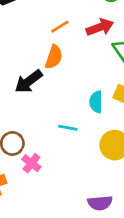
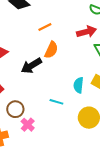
orange line: (60, 27) -> (45, 27), moved

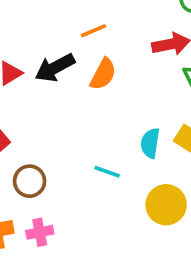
black arrow: (31, 66) -> (55, 68), moved
pink cross: (28, 125) -> (40, 232), moved, turned 32

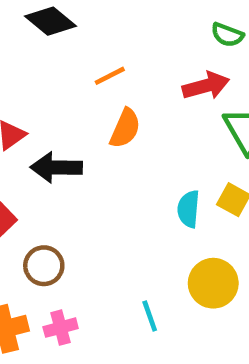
black arrow: (55, 68) -> (56, 168), moved, turned 33
cyan line: (107, 172) -> (150, 316), moved, turned 55

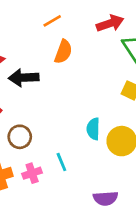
cyan semicircle: (189, 209) -> (93, 129), moved
cyan line: (150, 316) -> (61, 162), moved

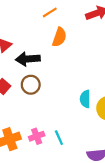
brown circle: (20, 137) -> (31, 85), moved
cyan line: (61, 162) -> (59, 138), moved

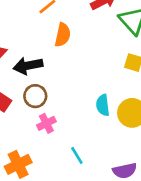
pink cross: (37, 136) -> (46, 123), moved

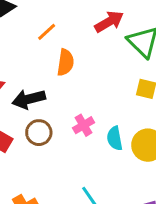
pink cross: (46, 123) -> (83, 125), moved

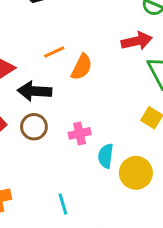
orange line: (47, 32) -> (54, 52), moved

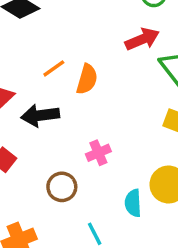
brown circle: (34, 127) -> (62, 187), moved
cyan semicircle: (106, 156) -> (133, 203), moved

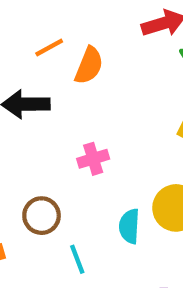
brown circle: (62, 187) -> (42, 216), moved

